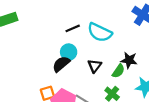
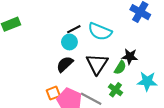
cyan circle: (69, 52) -> (69, 42), moved
black triangle: (95, 66) -> (97, 64), size x1.6

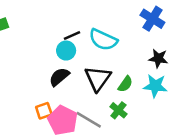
black star: (130, 56) -> (158, 58), moved
cyan star: (147, 81) -> (155, 86), moved

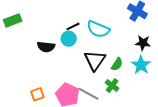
black semicircle: (59, 77) -> (46, 47), moved, turned -132
cyan star: (155, 86) -> (141, 65), turned 30
orange square: (44, 111) -> (37, 94), moved

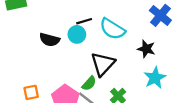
black star: (143, 43) -> (146, 49), moved
green semicircle: (117, 64) -> (89, 83), moved

